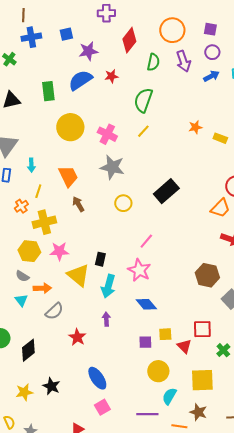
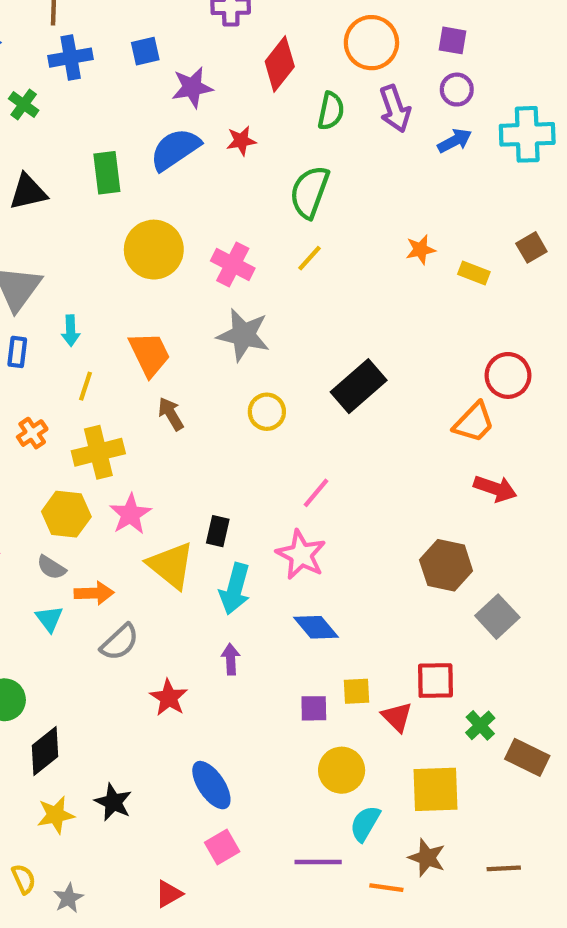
orange cross: (21, 206) -> (32, 433), moved
pink star: (59, 251) -> (130, 514), turned -30
black diamond: (28, 350) -> (45, 751), moved

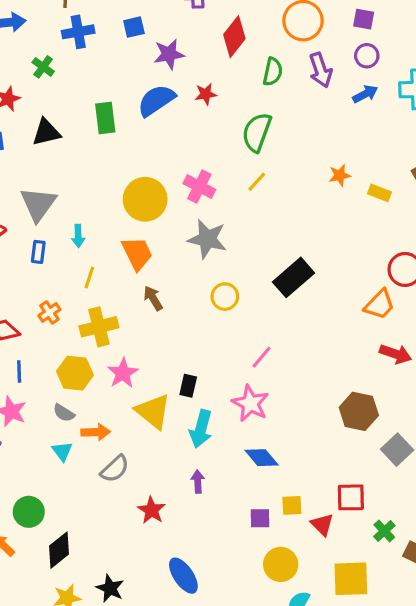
yellow circle: (154, 250) -> (145, 199), moved

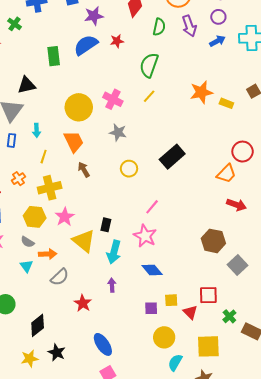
black triangle: (46, 132) -> (27, 85), moved
orange star: (340, 175) -> (201, 92), size x1.6
gray star: (207, 239) -> (118, 132), size x0.7
black diamond: (59, 550) -> (38, 325), moved

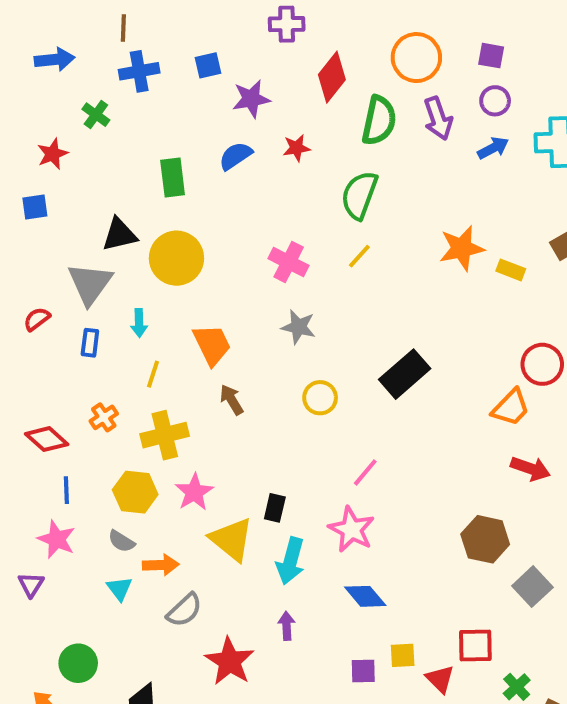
green semicircle: (159, 27) -> (379, 120), size x1.4
blue semicircle: (86, 45) -> (235, 156), size x0.7
yellow circle: (79, 107) -> (176, 258), moved
red star: (83, 303) -> (230, 661), size x1.4

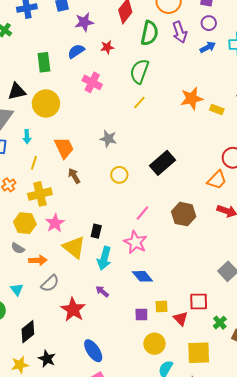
pink cross: (289, 262) -> (92, 82), moved
brown hexagon: (485, 539) -> (184, 214), moved
cyan triangle: (119, 588) -> (17, 289), moved
purple arrow: (287, 626) -> (102, 291), turned -48

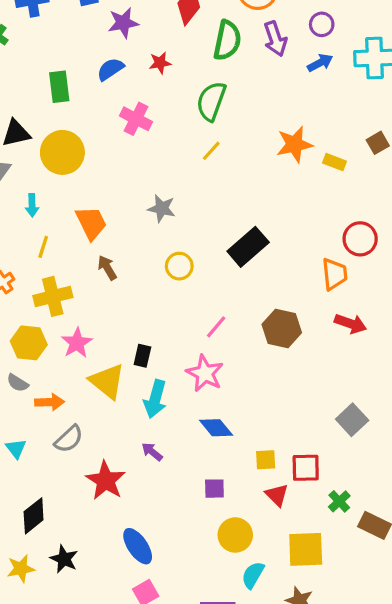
orange trapezoid: (217, 180) -> (334, 274), turned -50
yellow square: (162, 307) -> (266, 460), moved

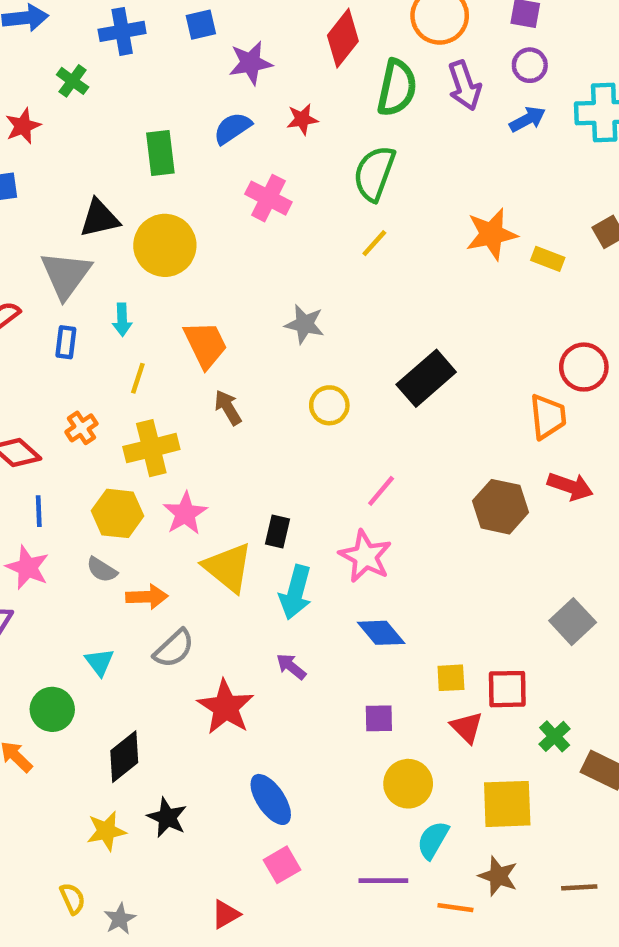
brown hexagon: (282, 328) -> (500, 507), moved

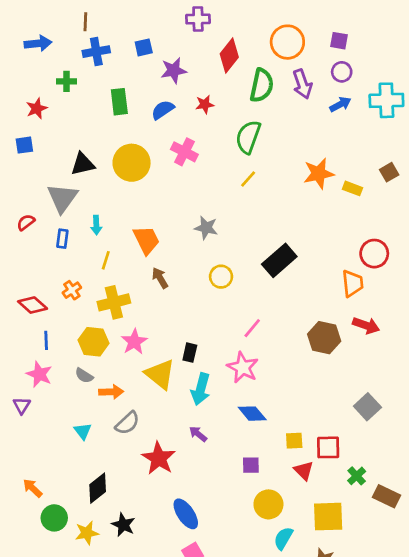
green cross: (73, 81) -> (66, 81), turned -36
green rectangle: (160, 153) -> (119, 102), moved
yellow circle: (165, 245) -> (132, 163), moved
green circle: (52, 709) -> (54, 518), moved

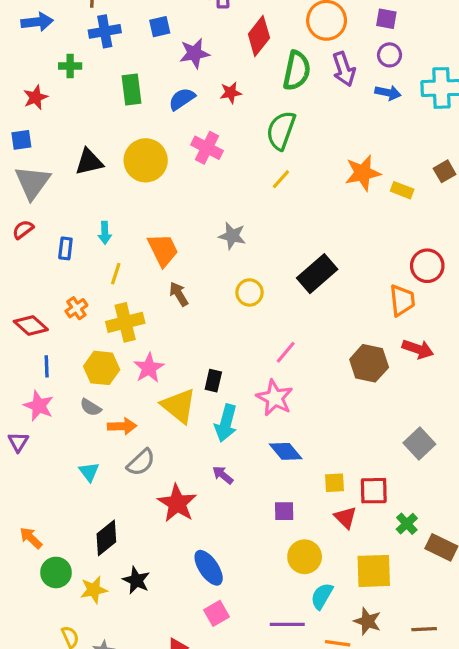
blue arrow: (340, 104) -> (388, 93), turned 40
gray triangle: (62, 198) -> (32, 182), moved

